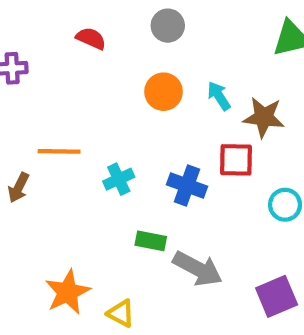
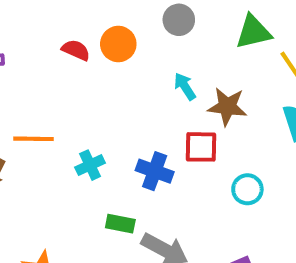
gray circle: (168, 26) -> (179, 20), moved
red semicircle: (91, 38) -> (76, 50), moved
orange circle: (164, 92) -> (118, 44), moved

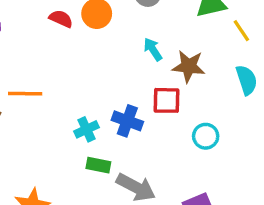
cyan cross: (90, 165) -> (86, 129), moved

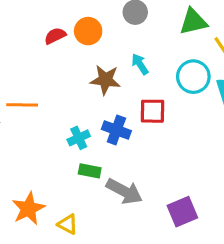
red semicircle: (61, 19) -> (55, 36), turned -50
brown star: (189, 66) -> (105, 80), moved
cyan circle: (206, 136) -> (193, 77), moved, size x1.4

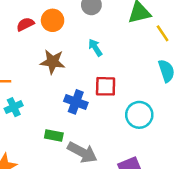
cyan circle: (193, 77) -> (139, 115), moved
brown star: (105, 80) -> (53, 62), moved
cyan cross: (79, 138) -> (14, 107), moved

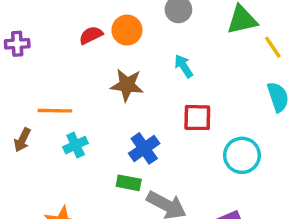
blue cross: (76, 102) -> (144, 148), moved, turned 35

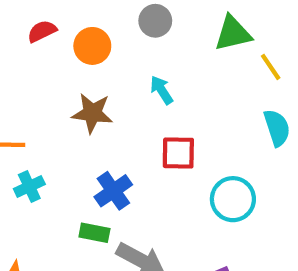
red semicircle: (91, 35) -> (42, 31), moved

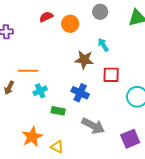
brown star: (92, 113) -> (84, 60), moved
blue cross: (113, 191) -> (80, 93), turned -30
green rectangle: (94, 233) -> (58, 111), moved

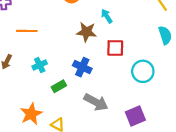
orange line: (28, 71) -> (27, 31), moved
green rectangle: (58, 111) -> (59, 86), turned -40

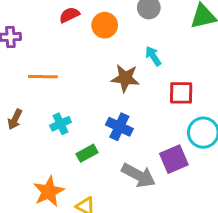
red square: (115, 48) -> (181, 93), moved
purple square: (135, 116) -> (174, 159), moved

